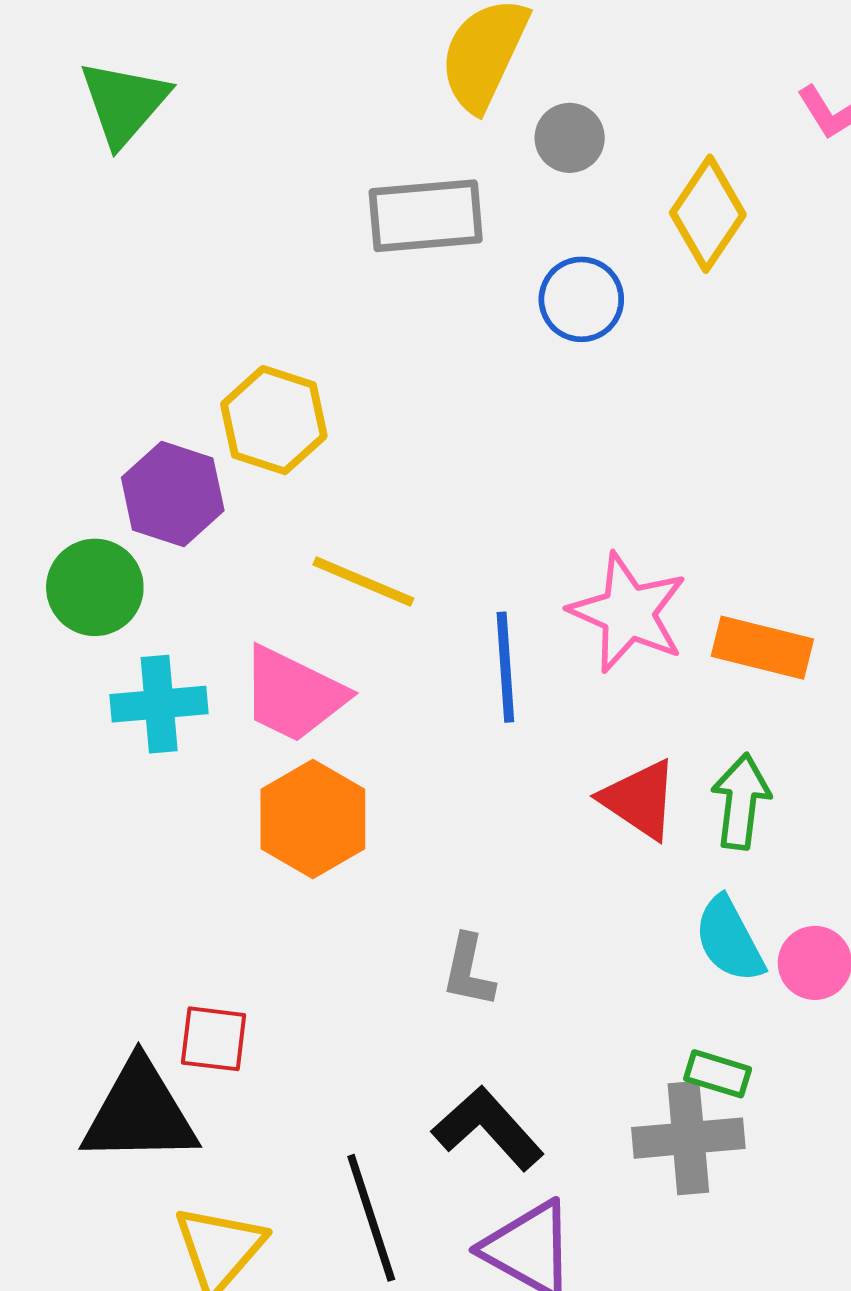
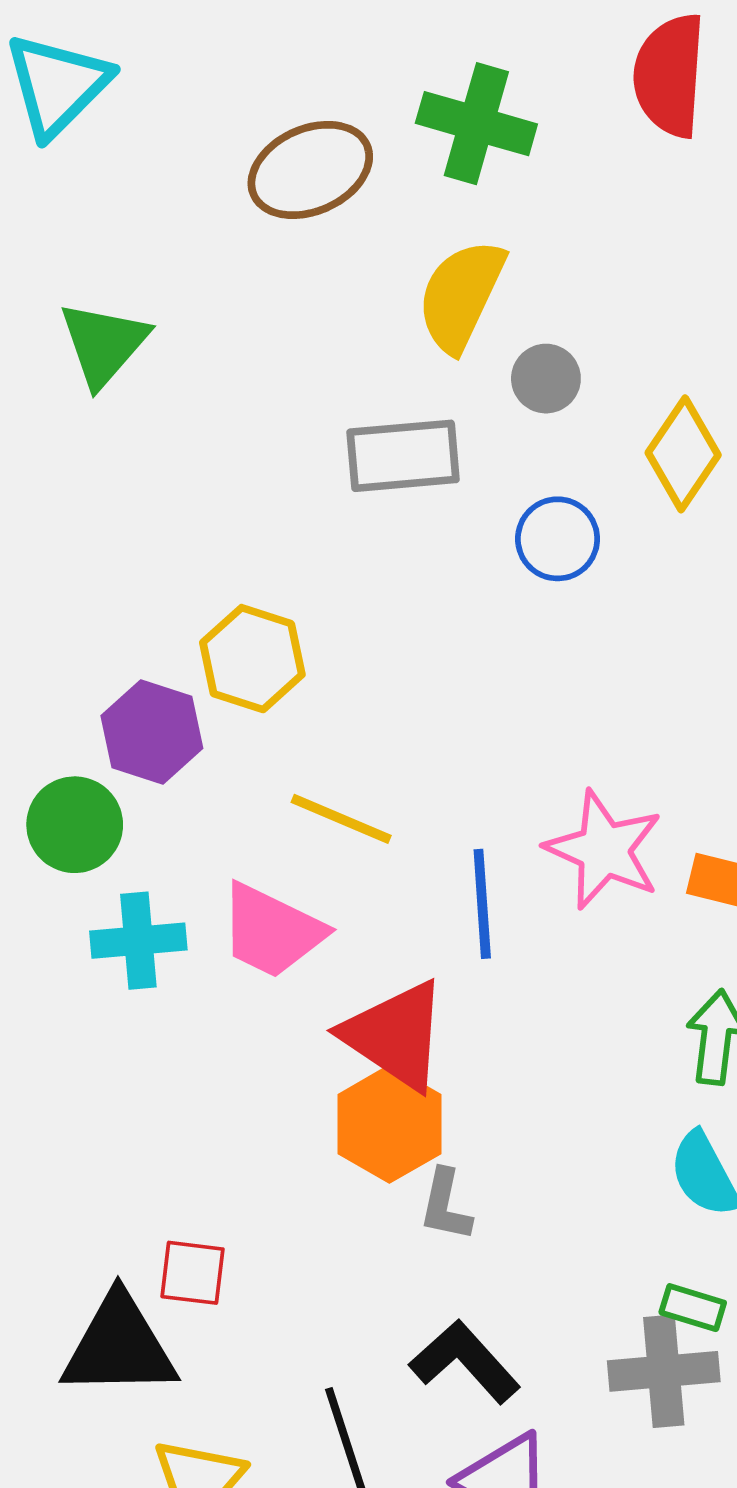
red triangle: (640, 799) -> (395, 1035), moved, size x1.4
orange hexagon: (313, 819) -> (389, 1124), moved

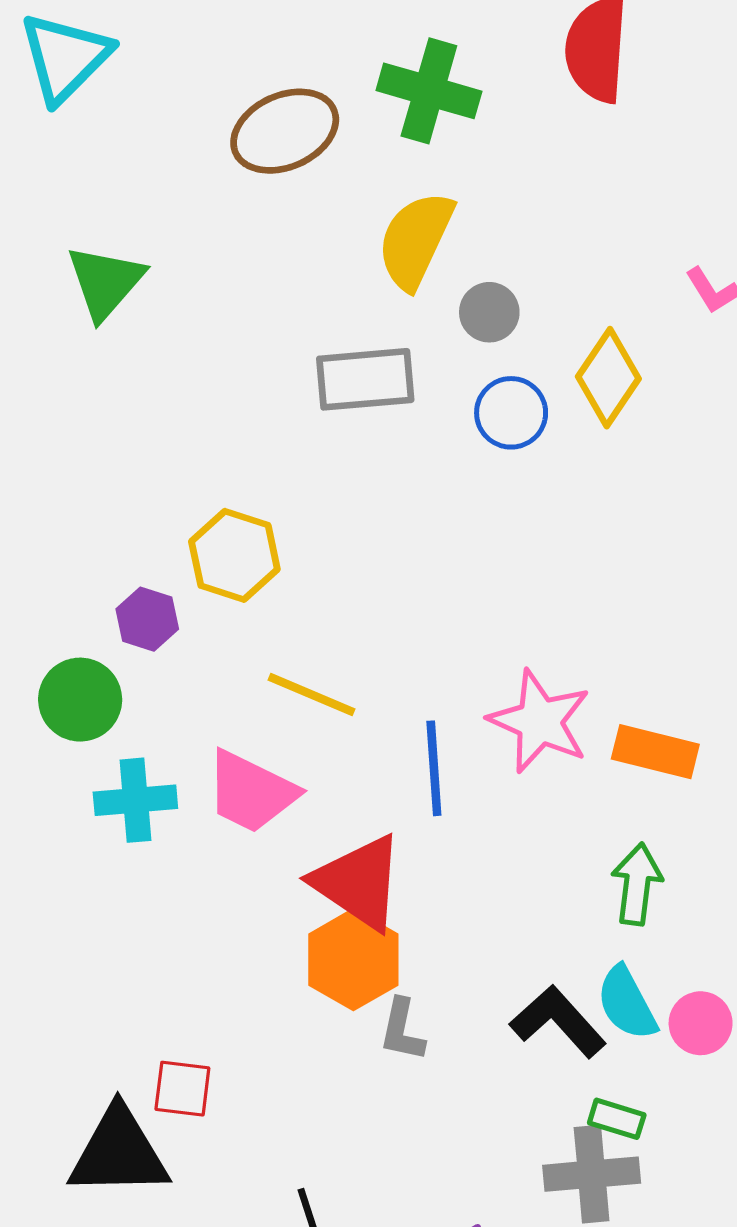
blue circle: (558, 539) -> (511, 413), moved
purple hexagon: (152, 732) -> (147, 619), size x0.7
black L-shape: (465, 1362) -> (558, 1022), moved

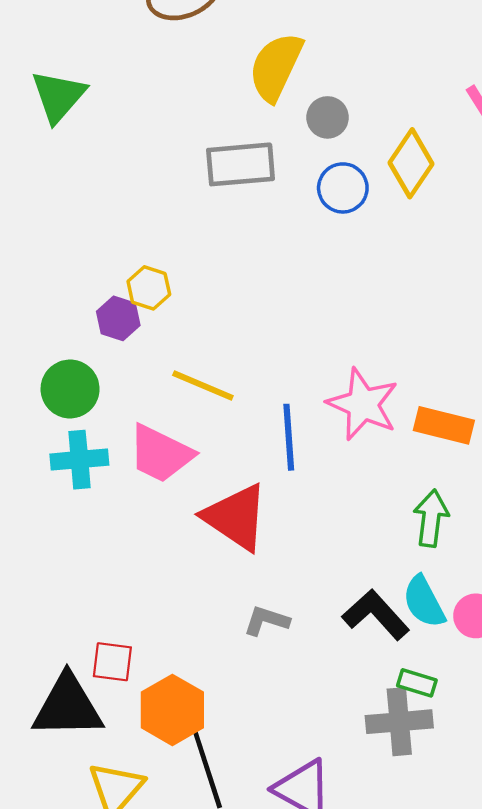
yellow hexagon: (234, 555) -> (149, 288), size x0.7
purple hexagon: (147, 619) -> (118, 318), moved
green circle: (80, 700) -> (70, 389), moved
orange hexagon: (353, 960) -> (172, 710), moved
gray L-shape: (402, 1030) -> (266, 621), turned 96

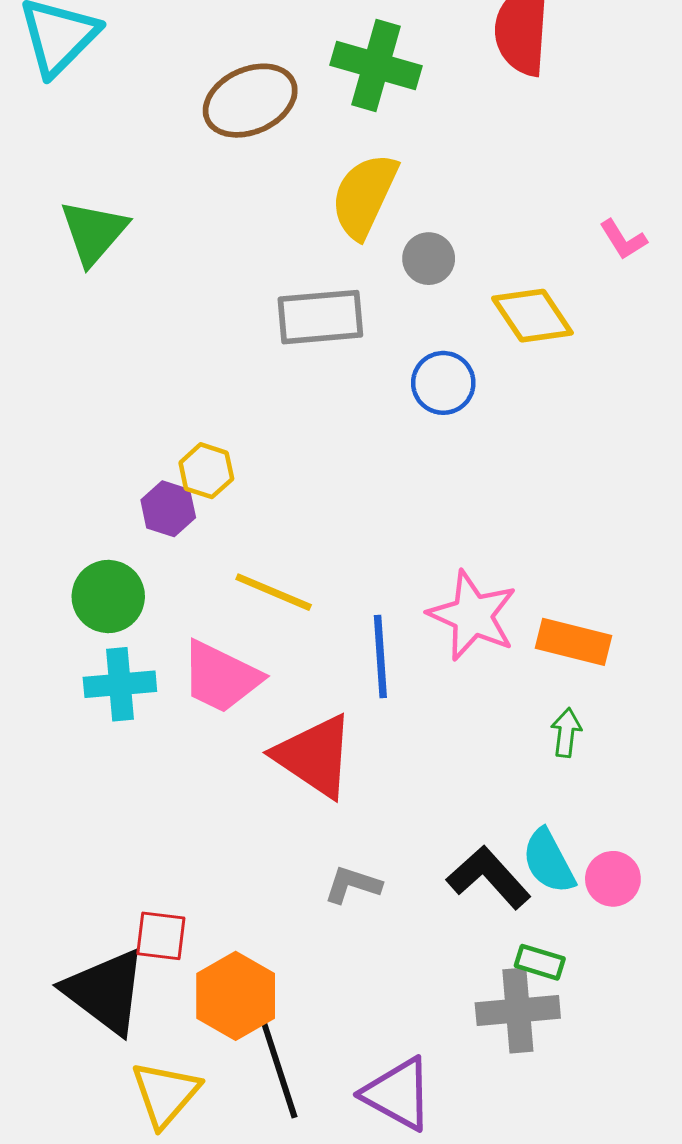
yellow diamond: (411, 163) -> (532, 316), turned -68
blue circle: (343, 188) -> (443, 383), moved
green arrow: (431, 518) -> (566, 733), moved, size x0.7
black triangle: (68, 706) -> (105, 991), turned 38

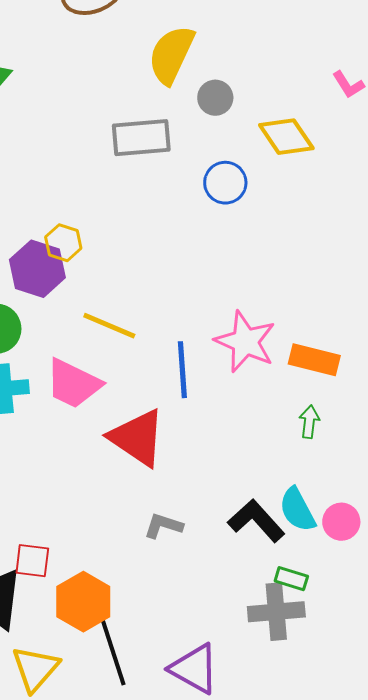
purple hexagon: (168, 509) -> (37, 269), size x1.5

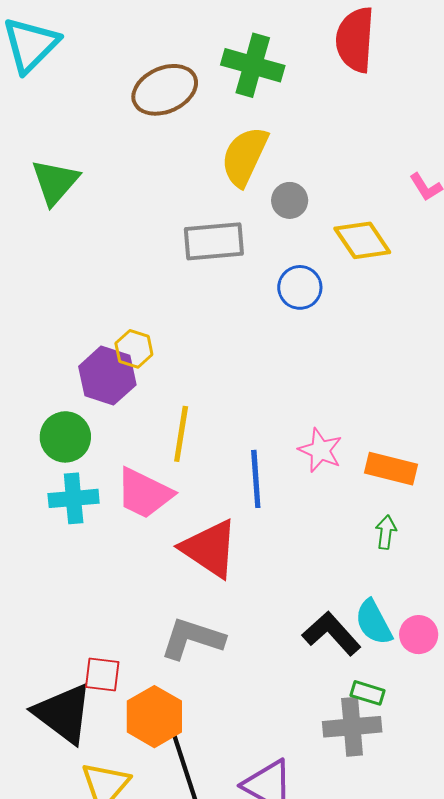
yellow line: (109, 326) -> (181, 434), turned 76
pink star: (245, 342) -> (320, 450), size x0.7
gray L-shape: (163, 526) -> (192, 639), moved, size x1.6

